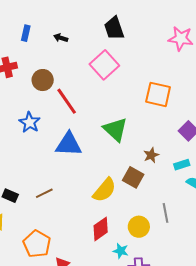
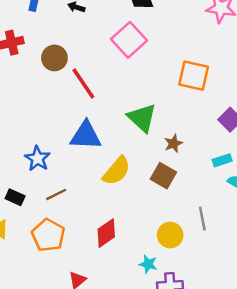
blue star: (30, 122) -> (37, 159), moved
brown star: (151, 155) -> (173, 143), moved
yellow semicircle: (105, 190) -> (117, 171), moved
red diamond: (101, 229) -> (106, 233), moved
orange pentagon: (37, 244) -> (48, 235), moved

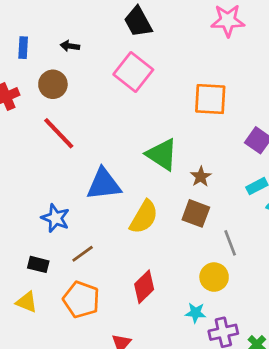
brown circle: (54, 58) -> (53, 84), moved
red line: (83, 84) -> (59, 133), moved
gray line: (202, 218) -> (230, 243), moved

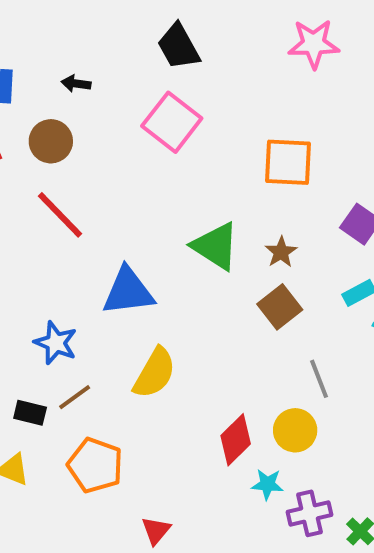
brown star: (201, 177) -> (281, 252), moved
brown square: (196, 213) -> (280, 307), moved, turned 32
yellow semicircle: (144, 217) -> (155, 373), moved
brown line: (83, 254) -> (75, 397), moved
red diamond: (144, 287) -> (236, 440), moved

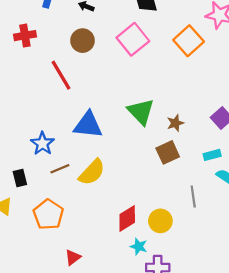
brown circle: (51, 141) -> (83, 41), moved
orange square: (288, 162) -> (189, 41), moved, turned 32
gray line: (319, 379) -> (193, 196), moved
brown line: (75, 397) -> (60, 169), moved
black rectangle: (30, 413) -> (20, 178), turned 49

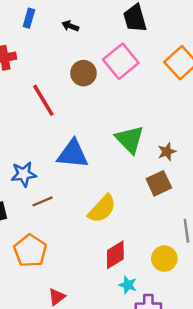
brown circle: (83, 41) -> (83, 73), moved
blue star: (42, 144) -> (24, 174), turned 30
yellow semicircle: (92, 172) -> (102, 209), moved
yellow circle: (160, 221) -> (164, 259), moved

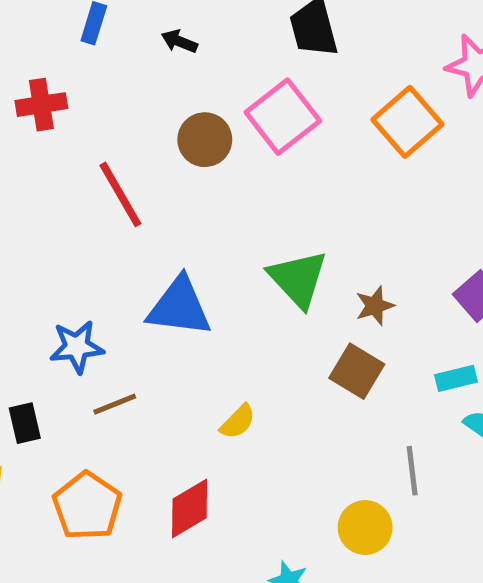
brown square: (159, 183) -> (357, 371), turned -35
yellow semicircle: (102, 209) -> (238, 422), size x0.6
red diamond: (115, 255) -> (190, 508), moved

